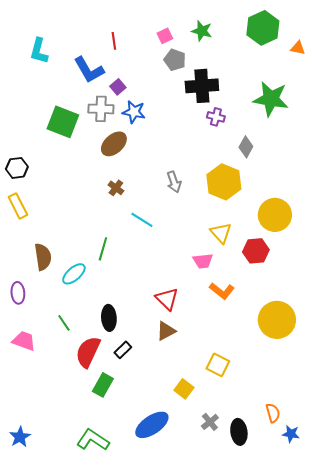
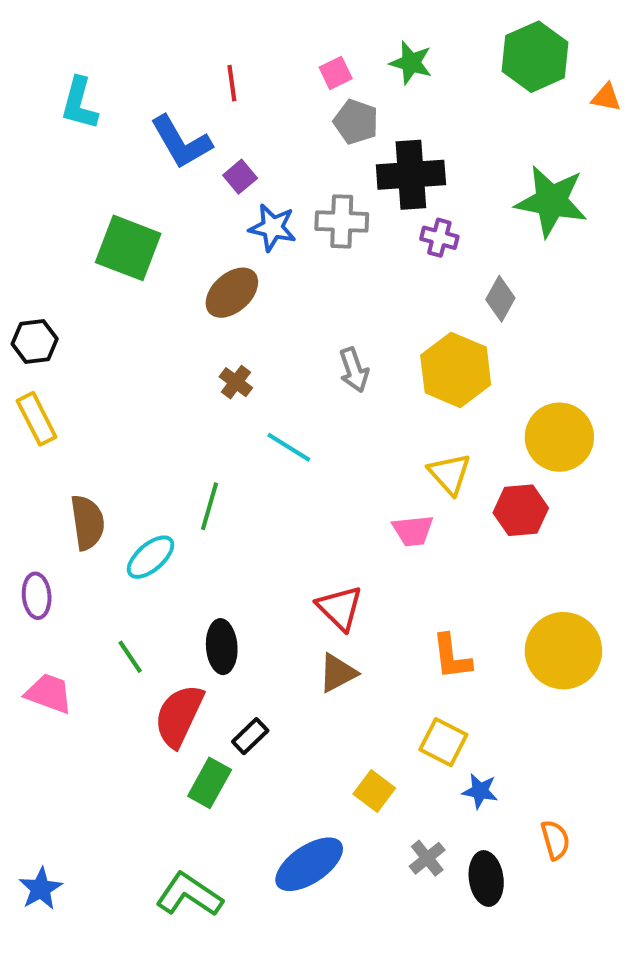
gray cross: (101, 109) -> (342, 221), moved
orange L-shape: (222, 291) -> (452, 657), moved, turned 45
black rectangle: (123, 350) -> (250, 736), moved
blue star: (291, 434) -> (480, 791), moved

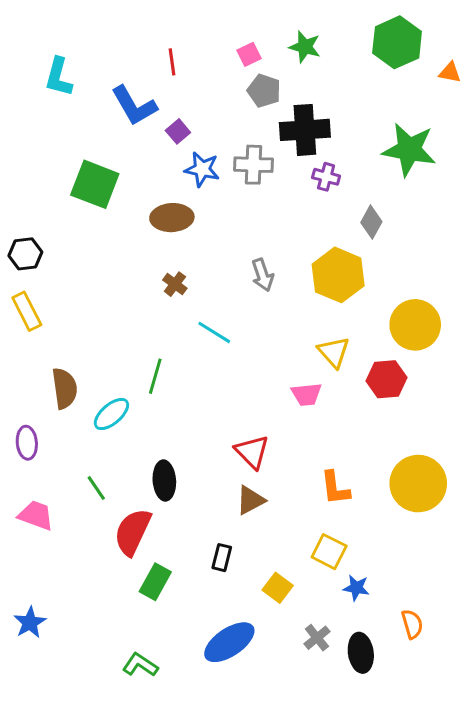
brown ellipse: (232, 293) -> (172, 218), turned 39
black rectangle: (250, 736) -> (222, 558), moved, turned -32
blue star: (41, 889) -> (30, 623), moved
green L-shape: (189, 895) -> (140, 665), size x0.7

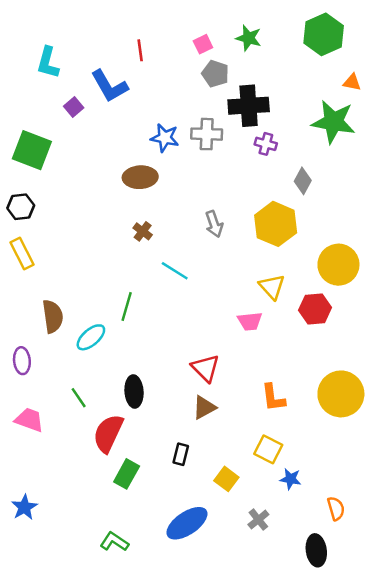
orange triangle: (450, 73) -> (352, 82), moved
purple square: (178, 131) -> (74, 107), moved
green square: (95, 184) -> (32, 150), moved
black ellipse: (361, 653) -> (316, 550), moved

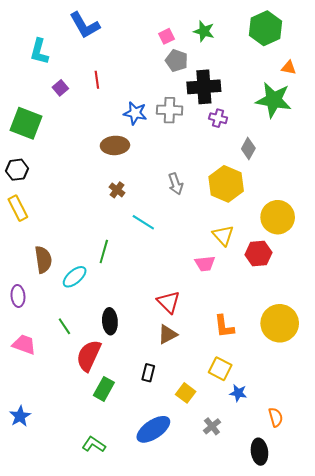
red line: (140, 50) -> (97, 80), moved
blue L-shape: (109, 86) -> (85, 25), moved

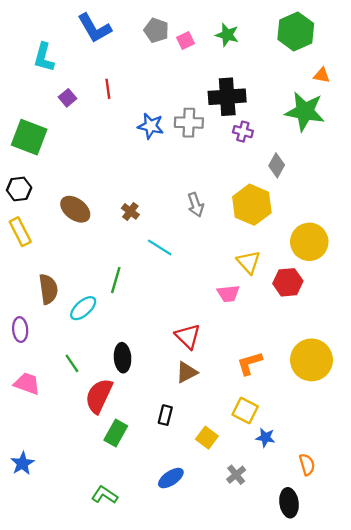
gray pentagon: (177, 61) -> (156, 30), moved
brown ellipse: (115, 145) -> (75, 209), moved, turned 40
orange L-shape: (224, 326) -> (250, 363), turned 80
blue ellipse: (153, 429) -> (171, 478), size x0.7

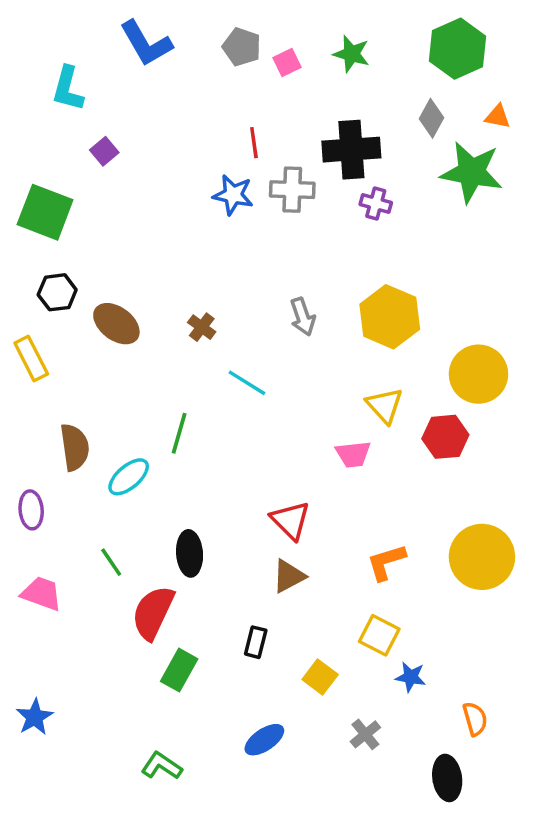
red line: (108, 89) -> (254, 143), moved
gray diamond: (277, 165) -> (431, 118), moved
black hexagon: (19, 189) -> (57, 292), moved

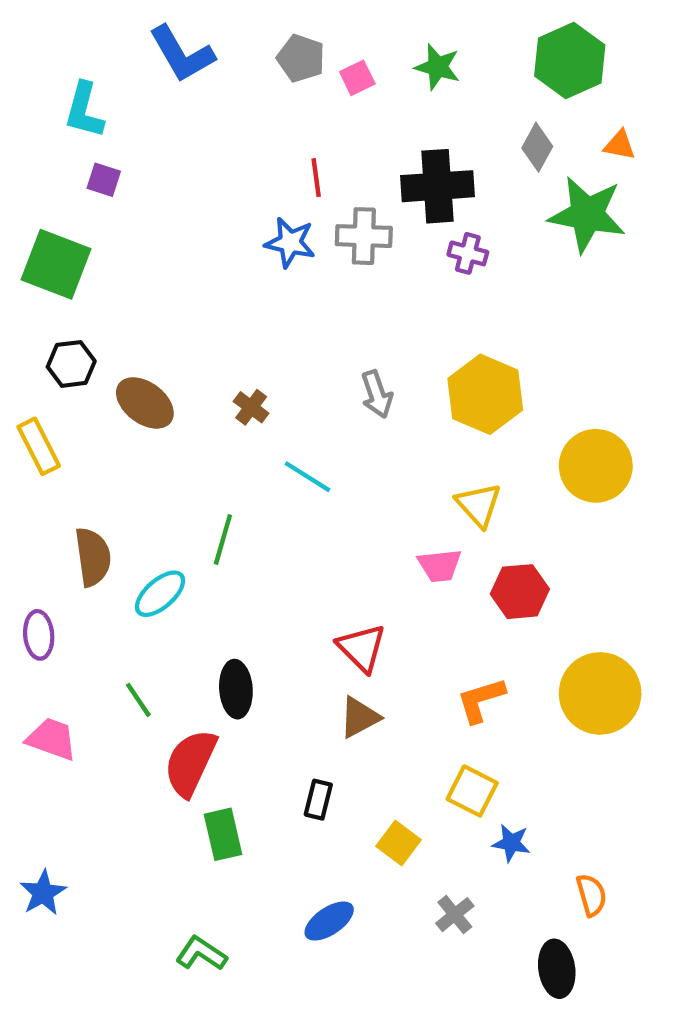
purple square: (104, 151) -> (104, 180), moved, turned -32
red hexagon: (445, 437) -> (520, 592), moved
green rectangle: (179, 670) -> (223, 834), turned -42

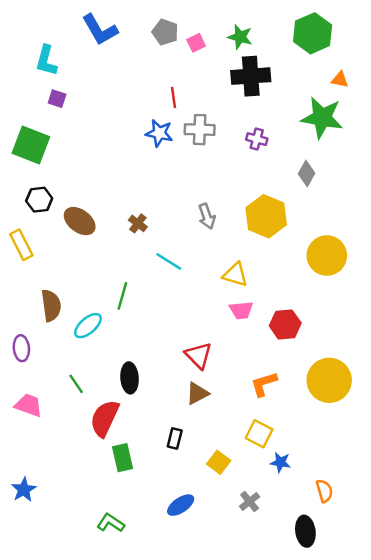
gray diamond: (537, 147) -> (307, 174), moved
black cross: (438, 186) -> (251, 76), moved
yellow triangle: (479, 505) -> (235, 275), moved, turned -32

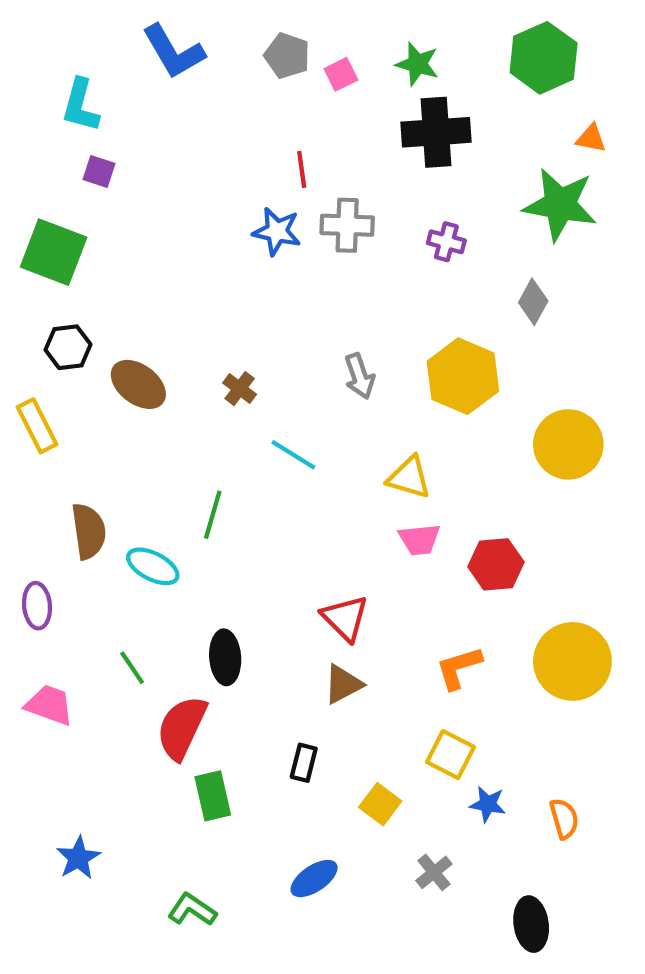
cyan ellipse: (88, 326) -> (153, 566), turned 68
blue star: (24, 490) -> (78, 858), moved
orange semicircle: (324, 491) -> (564, 819), moved

